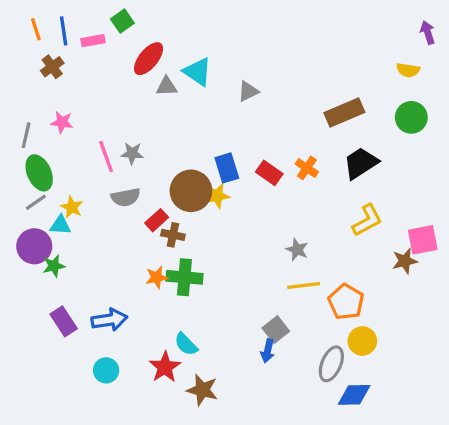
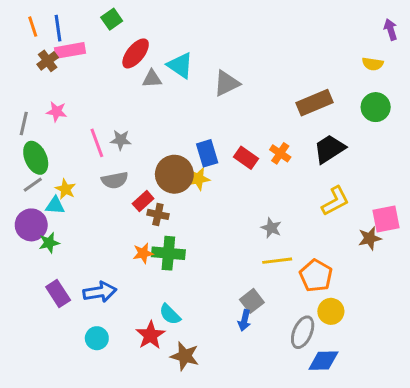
pink rectangle: (93, 41) -> (70, 50), moved, size x1.4
gray triangle: (248, 91) -> (227, 83), size x1.4

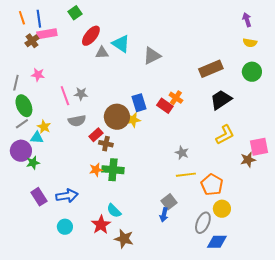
purple arrow: (391, 30) -> (247, 20), moved
orange cross: (280, 153) -> (176, 98), moved

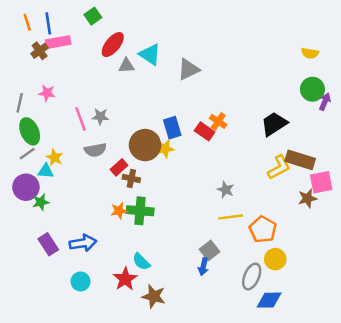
purple arrow: (247, 20) -> (325, 102), moved, turned 40
brown rectangle: (211, 69) -> (300, 160), moved, turned 40

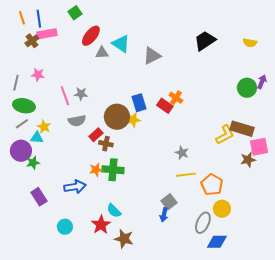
green circle: (312, 89) -> (247, 88), moved
black trapezoid: (274, 124) -> (205, 41), moved
green ellipse: (30, 131) -> (24, 106), turned -55
blue arrow: (83, 243) -> (75, 187), moved

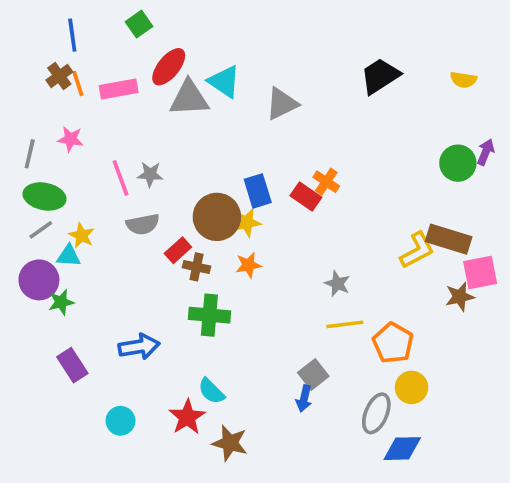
orange line: (22, 18) -> (78, 83), moved
pink rectangle: (47, 34) -> (119, 89), moved
gray triangle: (102, 53) -> (189, 98), size x1.6
orange star: (96, 170) -> (248, 265), moved

